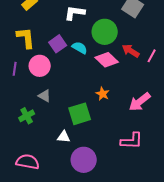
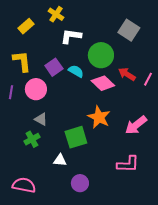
orange star: (103, 94) -> (99, 117), size x1.6
green cross: (27, 116) -> (32, 139), moved
purple circle: (84, 160) -> (80, 183), size x0.7

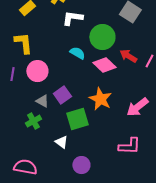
purple square: (54, 67) -> (62, 95), moved
white triangle: (60, 160) -> (61, 142), turned 32

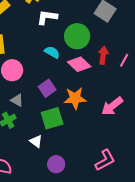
red arrow: (128, 56) -> (103, 55), turned 66
purple square: (62, 95) -> (47, 88), moved
orange star: (100, 99) -> (75, 98), turned -30
pink L-shape: (129, 146) -> (105, 160), moved, turned -30

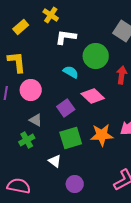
pink diamond: (79, 64) -> (93, 96), moved
orange star: (75, 98) -> (102, 135), moved

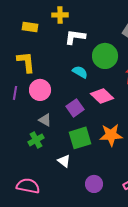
yellow cross: (51, 15) -> (60, 15), turned -35
yellow rectangle: (21, 27) -> (30, 27), turned 49
purple circle: (75, 184) -> (94, 184), moved

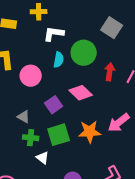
cyan semicircle: (80, 72) -> (59, 60), moved, turned 70
pink circle: (40, 90) -> (31, 76), moved
green cross: (36, 140) -> (31, 138), moved, turned 35

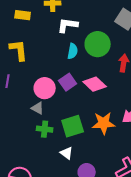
pink circle: (31, 76) -> (45, 88), moved
purple square: (54, 105) -> (68, 82), moved
white triangle: (43, 158) -> (67, 153), moved

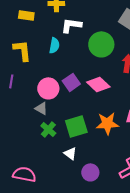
cyan semicircle: (73, 51) -> (54, 45), moved
green cross: (45, 129) -> (48, 129), turned 35

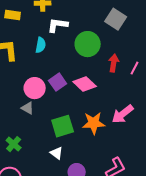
green cross: (48, 129) -> (14, 144), moved

